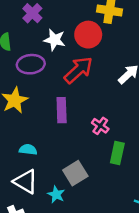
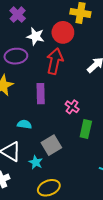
red arrow: (78, 70) -> (55, 61), turned -35
cyan semicircle: (28, 150) -> (24, 124), moved

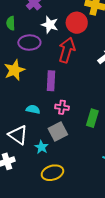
pink cross: (72, 107) -> (62, 107), moved, turned -32

